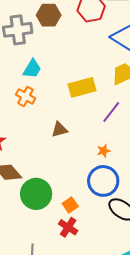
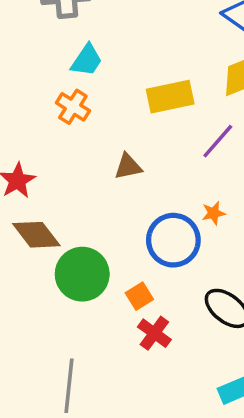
orange star: (104, 151) -> (213, 213), moved
blue circle: (103, 181) -> (173, 240), moved
red cross: (68, 227) -> (154, 333), moved

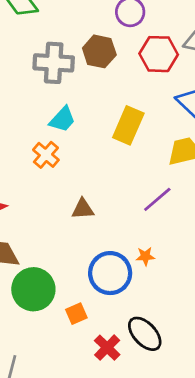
yellow rectangle: (170, 97) -> (128, 125), moved, turned -63
red cross: (154, 333) -> (107, 348), moved

